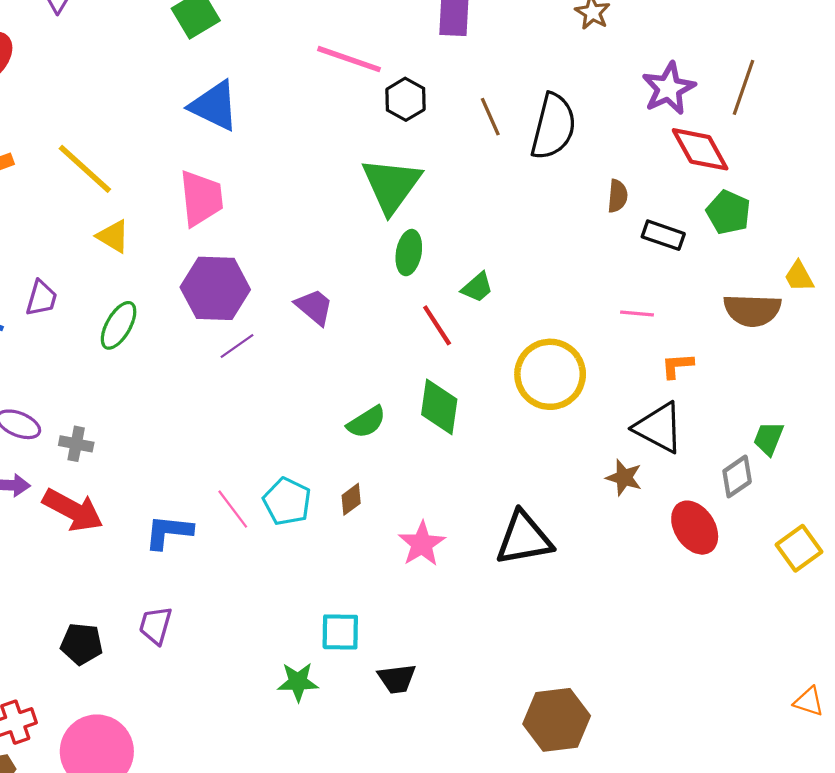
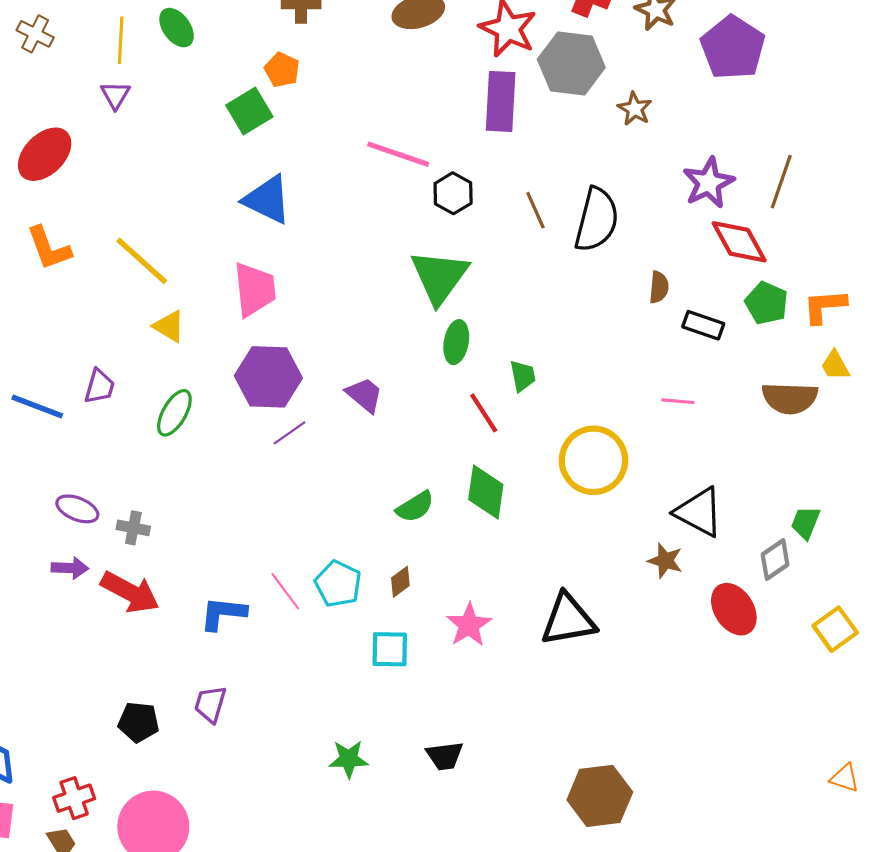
green trapezoid: (477, 287) -> (523, 376), turned -60
orange L-shape: (677, 366) -> (825, 306), moved, size x1.4
cyan square: (340, 632) -> (390, 649), moved

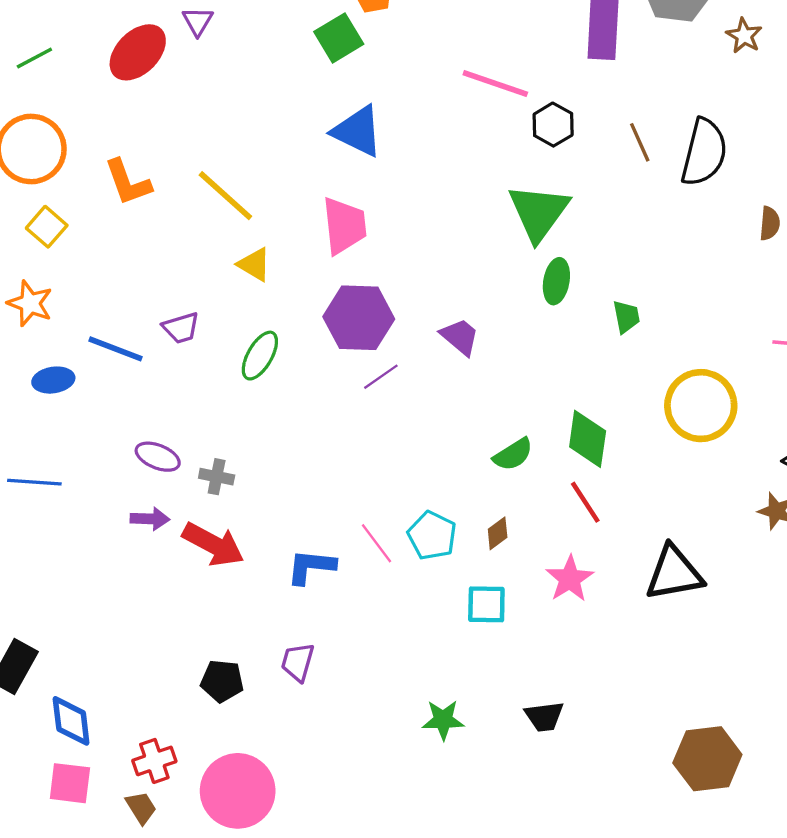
red ellipse: (45, 154) -> (138, 52), moved
purple trapezoid: (99, 386) -> (181, 328), turned 57
red line: (484, 413) -> (585, 502), moved

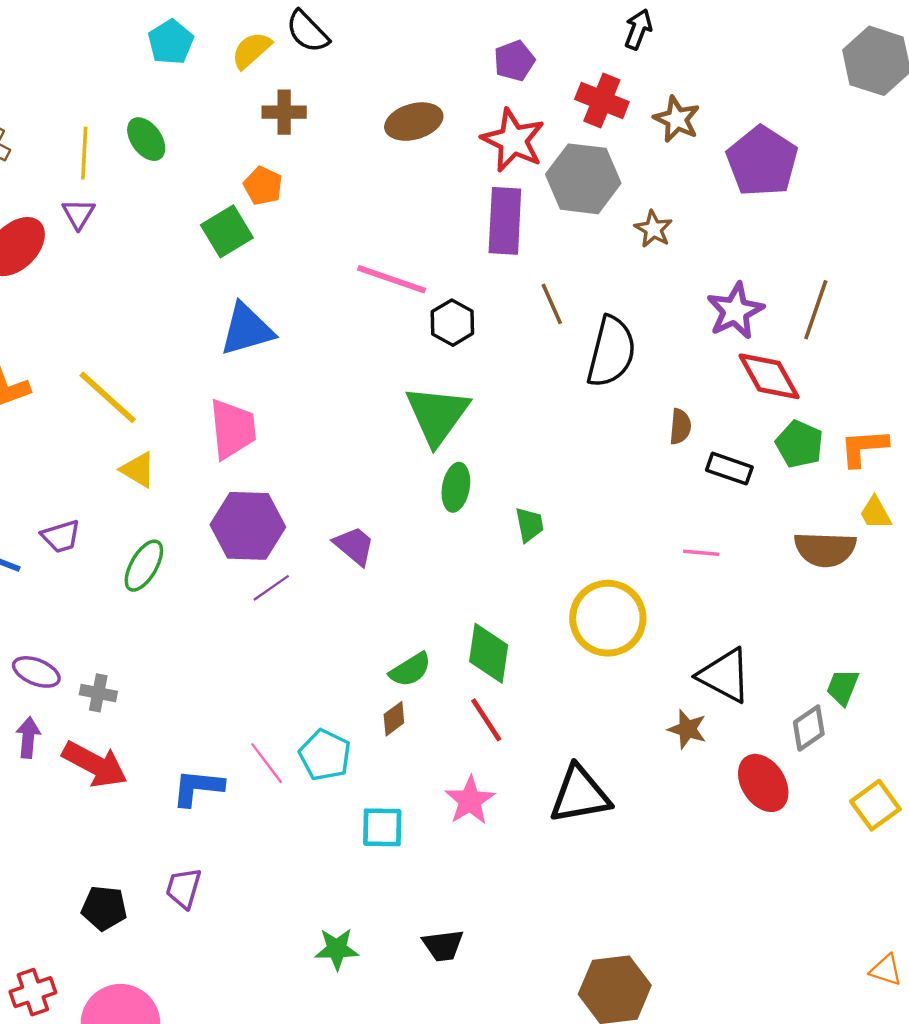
blue triangle: (358, 131) -> (247, 330), turned -42
brown line: (640, 142) -> (552, 304), moved
purple arrow: (150, 519) -> (28, 737), turned -87
brown diamond: (498, 533) -> (394, 719), moved

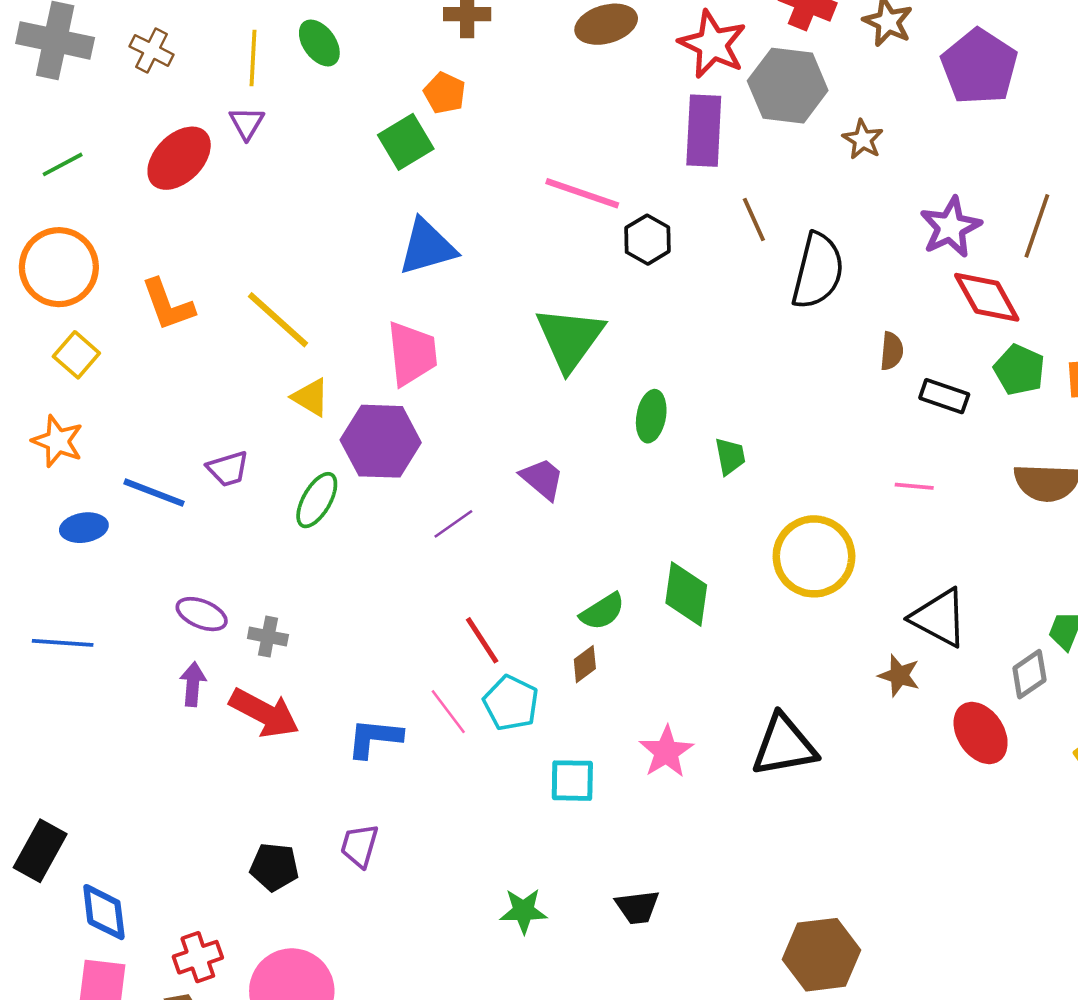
green triangle: (437, 415) -> (570, 339), moved
purple hexagon: (248, 526) -> (381, 441), moved
red line: (486, 720) -> (482, 640), moved

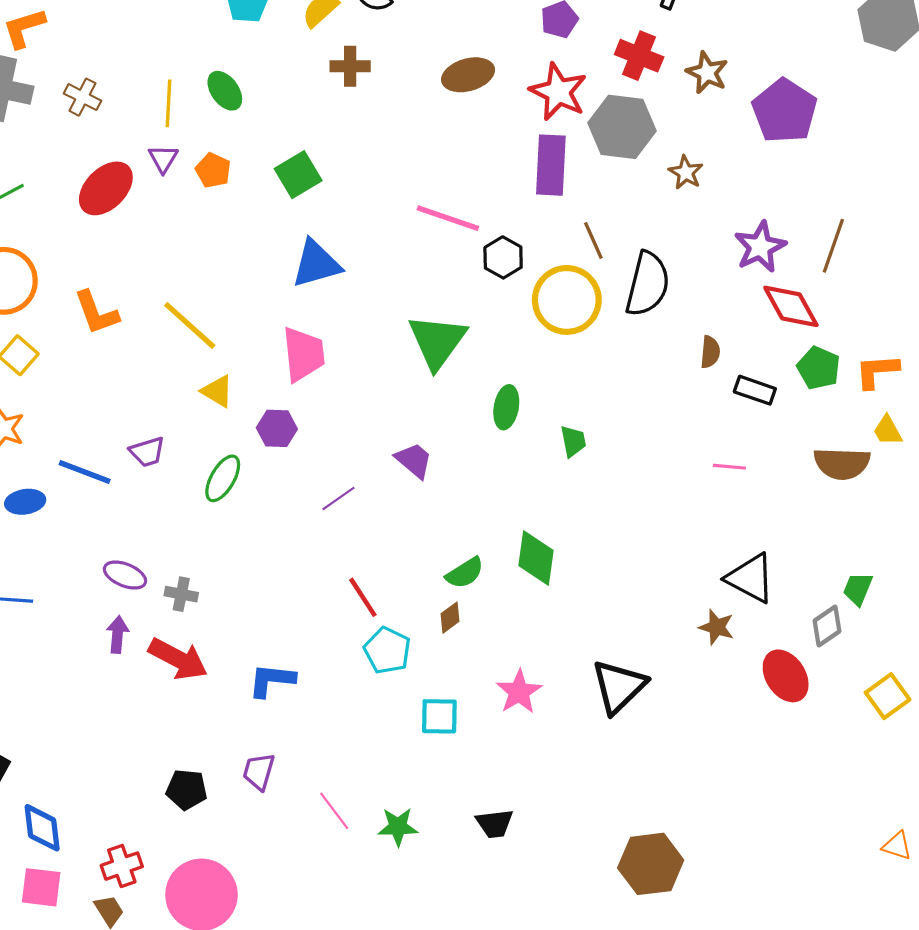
orange pentagon: (445, 93) -> (213, 170), moved
purple hexagon: (381, 441) -> (277, 428), size x0.6
yellow circle: (814, 556) -> (567, 300), moved
pink line: (448, 712) -> (334, 811), moved
black triangle: (784, 746) -> (619, 687), turned -34

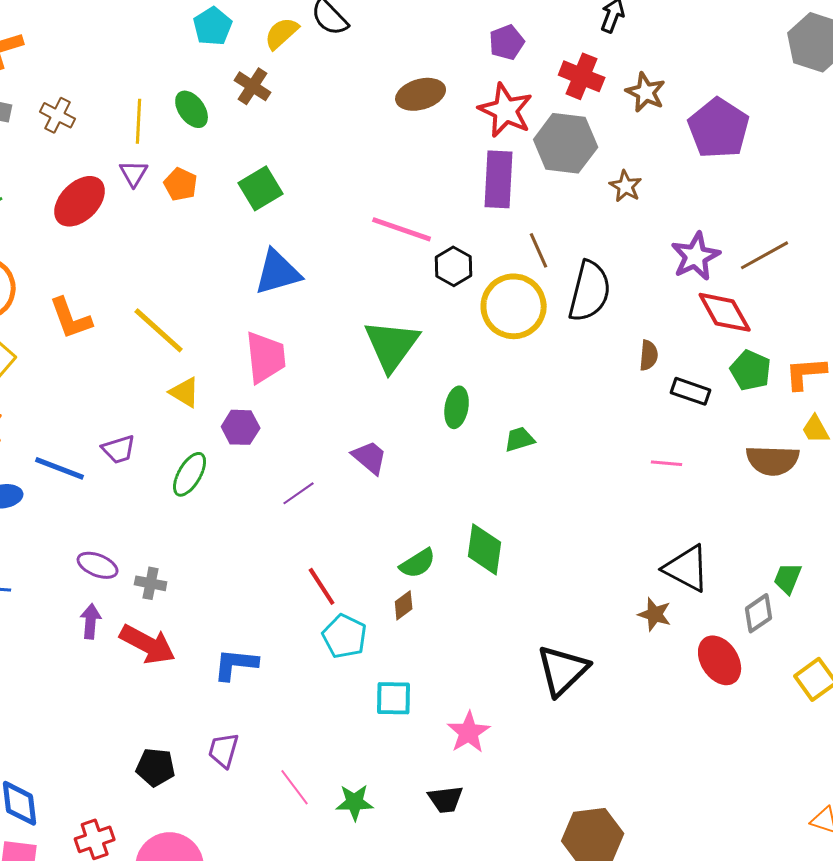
brown cross: (350, 66) -> (253, 86), moved, turned 33
brown line: (833, 246) -> (765, 255), turned 42
green trapezoid: (573, 441) -> (520, 439), turned -96
pink star: (519, 692) -> (469, 732), moved

